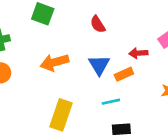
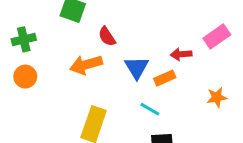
red semicircle: (98, 24) -> (107, 36), moved
cyan line: (111, 102) -> (150, 109), turned 42

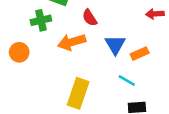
green cross: (24, 39) -> (41, 20), moved
red arrow: (181, 54) -> (155, 14), moved

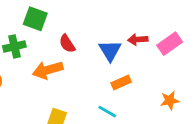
blue triangle: (115, 45) -> (110, 51), moved

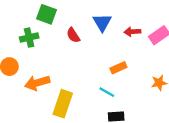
blue triangle: (110, 51) -> (102, 22), moved
orange arrow: (48, 70) -> (37, 83), moved

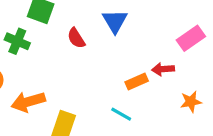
red arrow: (132, 32) -> (163, 69), moved
green cross: (29, 38) -> (17, 41), turned 36

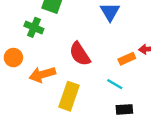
red semicircle: (76, 38) -> (80, 54), moved, size x1.5

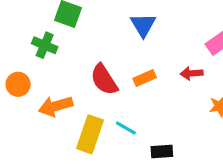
orange rectangle: (127, 59) -> (145, 78), moved
cyan line: (115, 84) -> (126, 128), moved

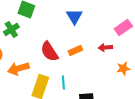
green cross: (45, 45) -> (11, 30), turned 35
cyan line: (126, 128) -> (63, 82), turned 56

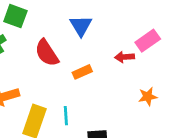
red arrow: (105, 48) -> (125, 57), moved
red semicircle: (49, 52) -> (47, 53), moved

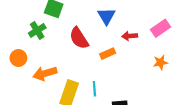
red arrow: (125, 57) -> (130, 36), moved
orange star: (148, 97) -> (160, 62), moved

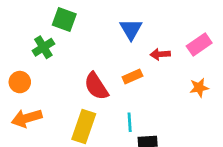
red semicircle: (79, 38) -> (96, 86), moved
orange arrow: (45, 73) -> (27, 118), moved
cyan line: (94, 89) -> (130, 122), moved

